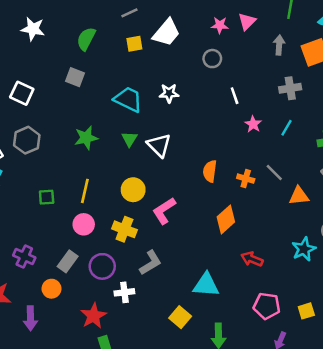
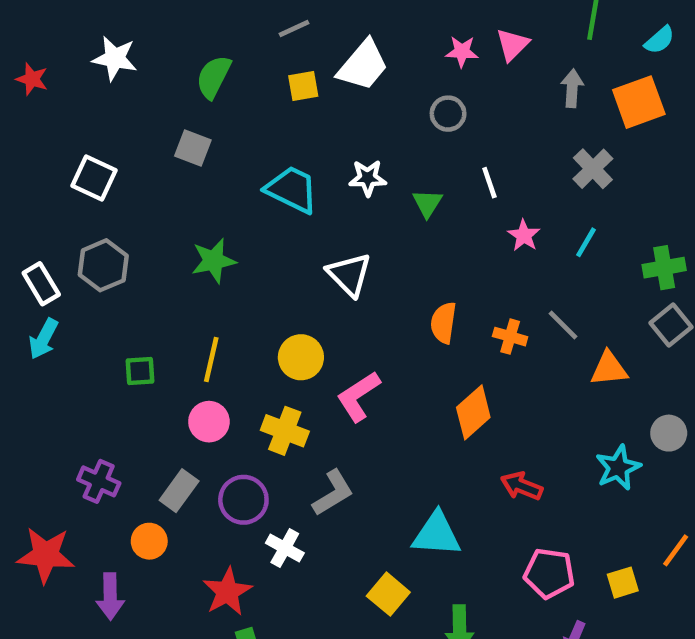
gray cross: (290, 88) -> (593, 169), turned -35
green triangle: (129, 139) -> (427, 203), moved
white cross: (124, 292) -> (285, 548), turned 36

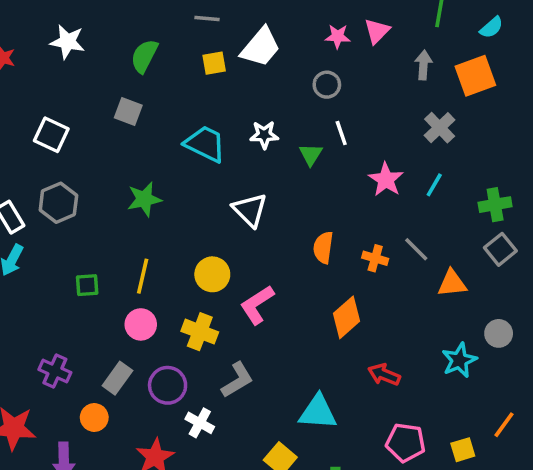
gray line: (294, 29) -> (207, 18), turned 30
white line: (489, 183) -> (341, 133), moved
pink star: (524, 235) -> (386, 180), size x1.4

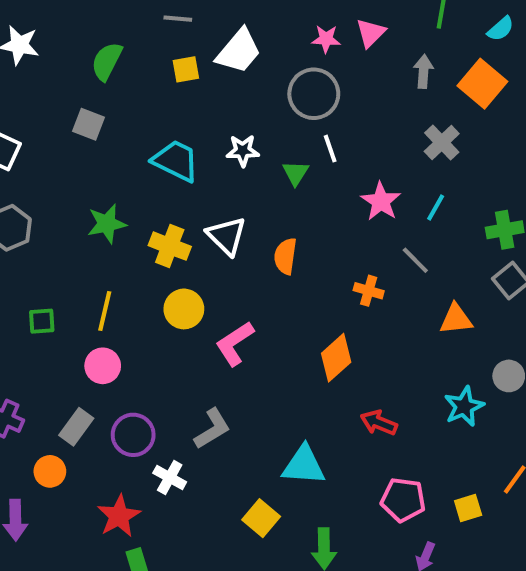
orange square: (475, 76) -> (482, 84), turned -30
gray circle: (327, 85) -> (314, 94), size x1.6
orange semicircle: (323, 248) -> (285, 256), moved
gray line: (416, 249) -> (415, 260), moved
yellow cross: (200, 332) -> (170, 246), moved

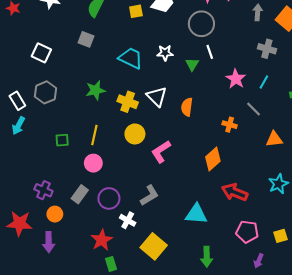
gray cross: (442, 142) -> (267, 49), turned -30
red arrow: (379, 423) -> (235, 192), size x1.4
orange circle: (50, 471) -> (55, 214), moved
yellow square: (261, 518) -> (154, 246), moved, size x1.4

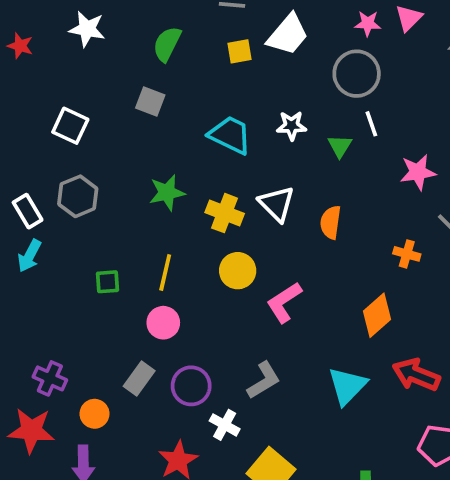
pink star: (236, 79) -> (418, 172), turned 30
purple cross: (43, 190) -> (50, 378), moved
cyan triangle: (196, 214) -> (347, 386), moved, turned -50

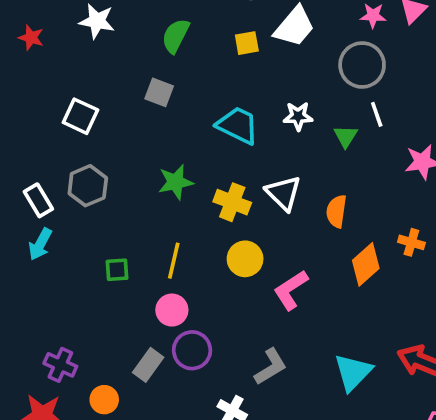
orange diamond: (377, 315) -> (366, 264), moved
purple circle: (191, 386) -> (192, 350), moved

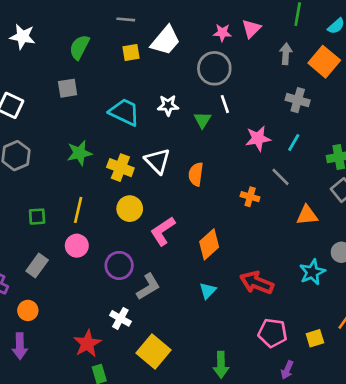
gray square: (159, 92) -> (68, 88), turned -30
orange diamond: (366, 264) -> (209, 244), moved
purple circle: (192, 350) -> (119, 265), moved
gray rectangle: (148, 365) -> (37, 265), moved
cyan triangle: (353, 372) -> (208, 291), size x0.6

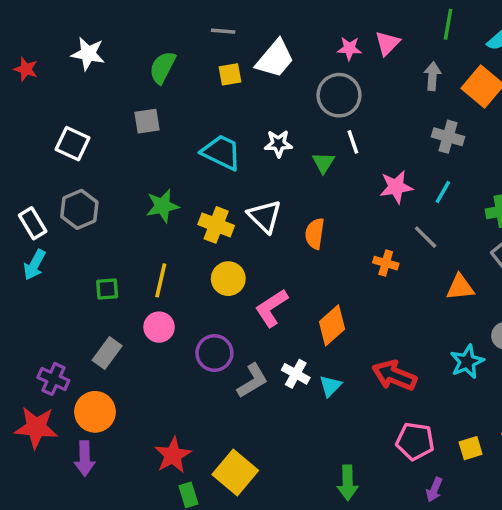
orange circle: (28, 310) -> (95, 412), size x1.5
white cross: (120, 318) -> (296, 374), moved
yellow square: (153, 351) -> (235, 472), moved

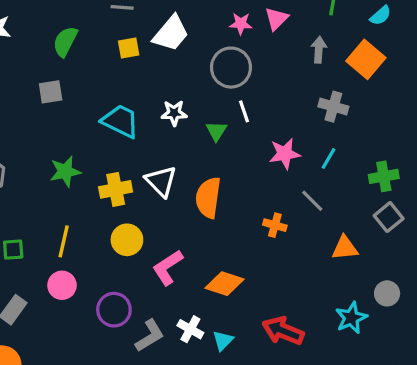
yellow cross: (216, 225) -> (116, 189), turned -32
orange semicircle: (315, 234) -> (208, 198), size x1.4
orange diamond: (332, 325) -> (224, 284), turned 60

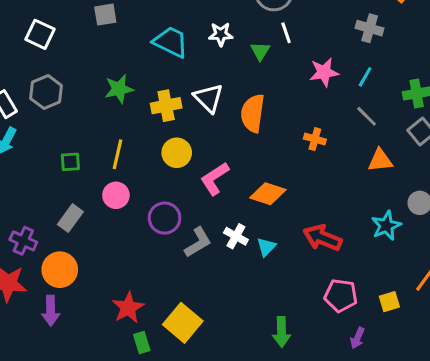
gray line: (312, 201) -> (367, 116), moved

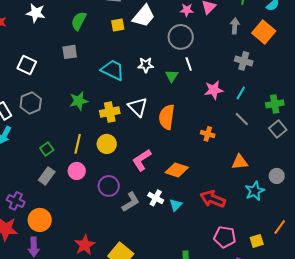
yellow circle: (177, 153) -> (107, 144), moved
orange triangle: (380, 160) -> (240, 162), moved
green square: (70, 162) -> (47, 149), turned -32
gray rectangle: (70, 218) -> (47, 176), moved

